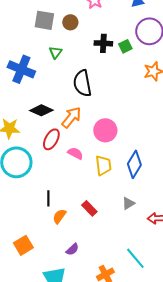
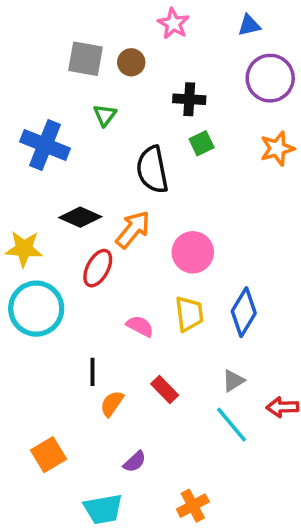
green square: (125, 46) -> (202, 143), moved
pink semicircle: (75, 153) -> (140, 326), moved
cyan line: (135, 258) -> (231, 425), moved

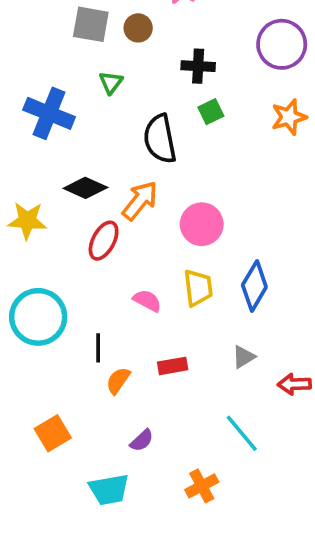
cyan circle: (36, 309) -> (38, 317), moved
red rectangle: (165, 389) -> (173, 366), turned -56
cyan line: (231, 425) -> (242, 433), moved

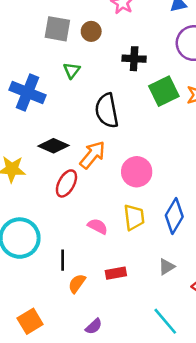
green square: (211, 112) -> (164, 91), moved, size x1.6

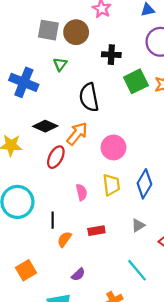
brown circle: (91, 31) -> (76, 32), size x1.5
pink semicircle: (98, 226) -> (81, 192), turned 49

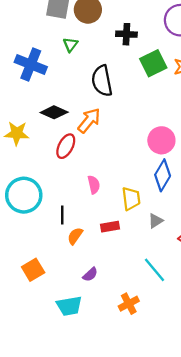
pink circle: (113, 147) -> (161, 140), moved
yellow trapezoid: (111, 185) -> (131, 199), moved

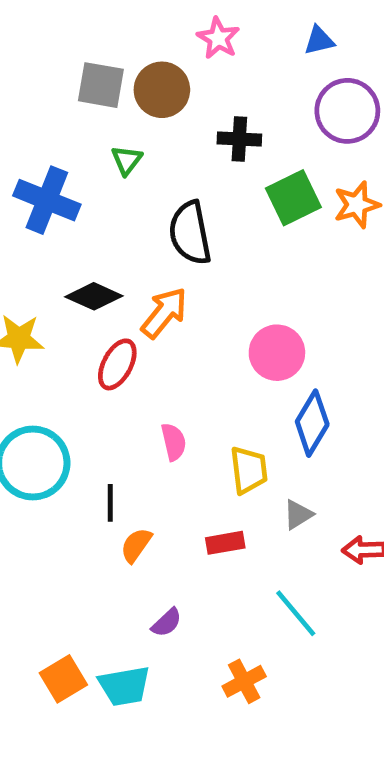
pink circle: (161, 140) -> (277, 353), moved
red rectangle: (110, 227) -> (225, 543), moved
orange square: (33, 270) -> (63, 679), moved

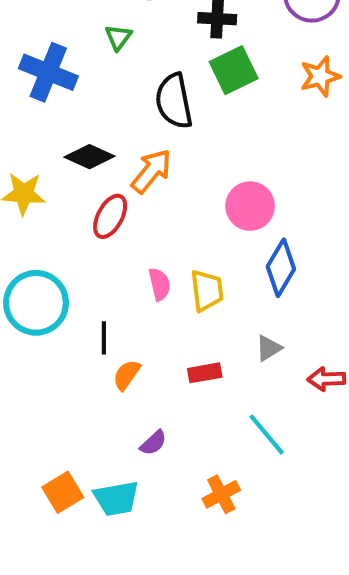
green square: (293, 198) -> (234, 70), moved
yellow trapezoid: (249, 470) -> (207, 290), moved

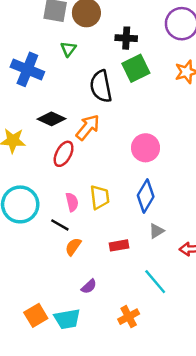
blue diamond: (281, 268) -> (146, 196), moved
pink semicircle: (160, 284) -> (72, 202), moved
yellow trapezoid: (207, 290) -> (100, 197), moved
black line: (104, 338) -> (60, 225), turned -60

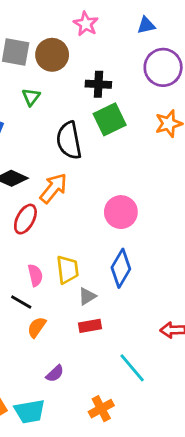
gray triangle: (156, 231) -> (87, 296), moved

